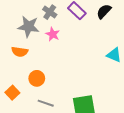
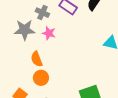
orange semicircle: (20, 52) -> (37, 59), moved, turned 70

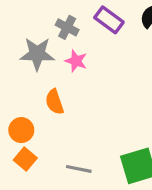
orange circle: (41, 78) -> (21, 130), moved

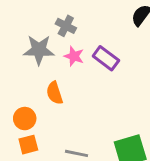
purple rectangle: (109, 20) -> (106, 58), moved
orange square: (25, 159) -> (28, 145), turned 36

